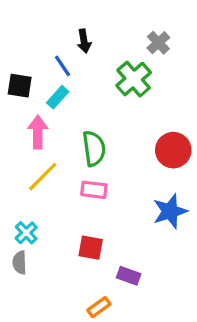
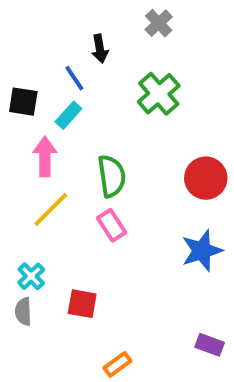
gray cross: (158, 43) -> (159, 23), moved
pink rectangle: (94, 190) -> (112, 225), turned 50
red square: (91, 248) -> (82, 304), moved
purple rectangle: (129, 276) -> (210, 345), moved

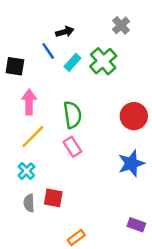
gray cross: (159, 23) -> (121, 25), moved
black arrow: (100, 49) -> (65, 32), turned -96
cyan rectangle: (68, 115) -> (72, 62), moved
cyan cross: (31, 276) -> (26, 171), moved
gray semicircle: (23, 311) -> (29, 203), moved

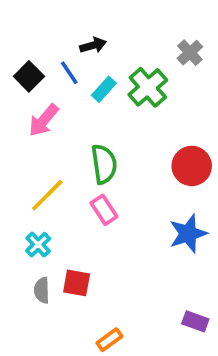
gray cross: (121, 25) -> (190, 53), moved
black square: (15, 66) -> (29, 76), moved, turned 36
pink arrow: (29, 102) -> (44, 120), moved, turned -140

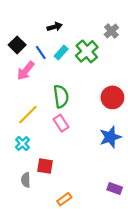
blue line: (69, 73) -> (41, 52), moved
gray semicircle: (42, 290) -> (26, 180), moved

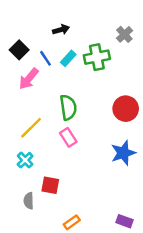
green cross: (87, 51) -> (97, 57), turned 30
purple rectangle: (115, 188) -> (124, 221), moved

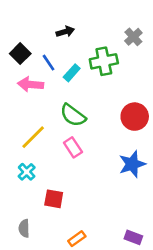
cyan rectangle: (68, 58) -> (72, 73), moved
pink arrow: (29, 79) -> (31, 84), turned 55
green semicircle: (68, 107) -> (73, 115), turned 135
gray semicircle: (29, 201) -> (24, 228), moved

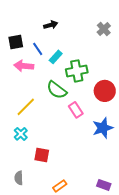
black square: (20, 54) -> (16, 42), turned 35
green cross: (104, 61) -> (77, 71), moved
pink rectangle: (73, 147) -> (76, 110), moved

